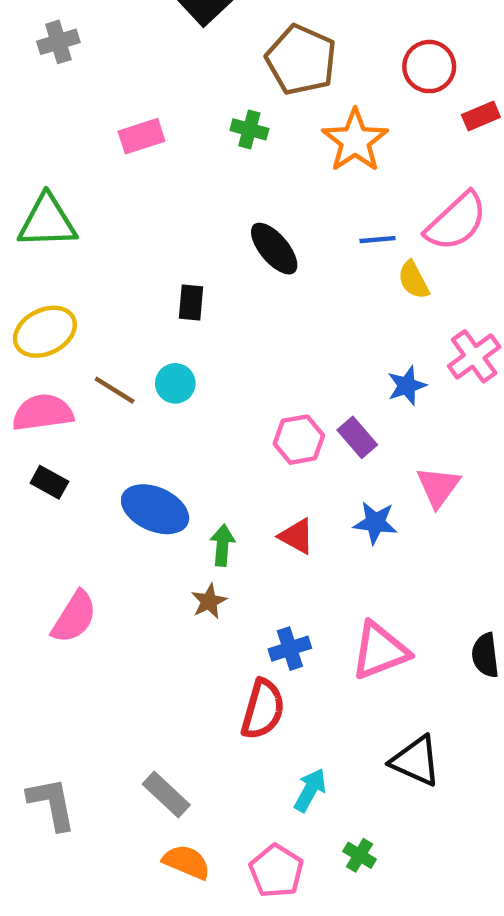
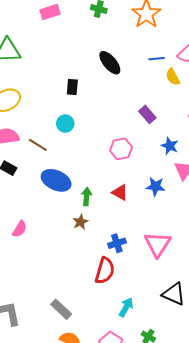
blue star: (407, 386) -> (170, 146), moved, turned -30
brown line: (115, 390) -> (38, 145), moved
purple rectangle: (357, 437) -> (147, 114), moved
pink semicircle: (74, 617) -> (20, 229), size x0.7
pink triangle: (380, 651) -> (158, 244), turned -36

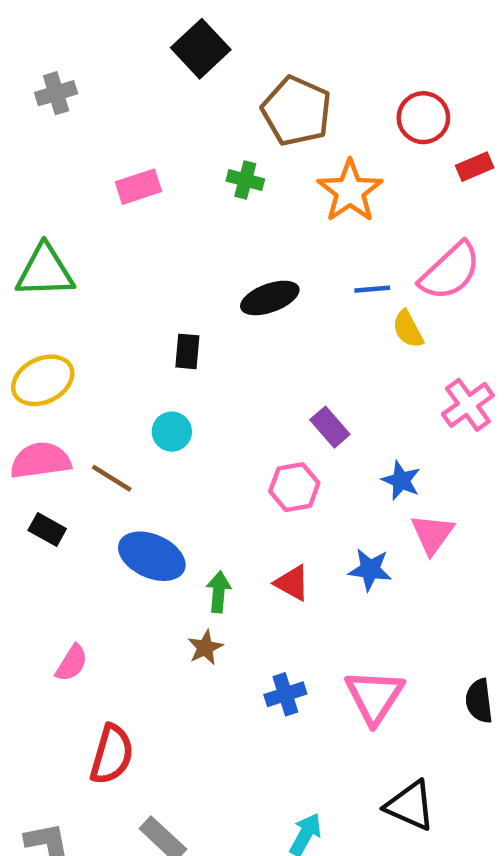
black ellipse: (110, 63) -> (270, 298), turned -70
purple rectangle: (147, 114) -> (330, 427), moved
red semicircle: (105, 271) -> (112, 754), moved

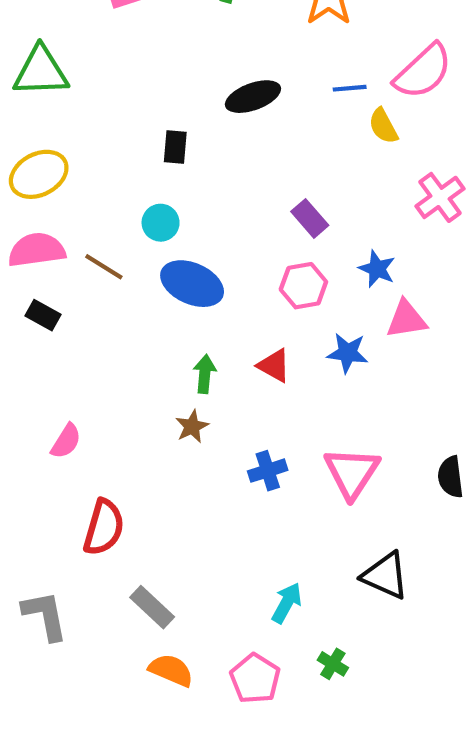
pink hexagon: (294, 487) -> (303, 286), moved
pink triangle: (432, 534) -> (406, 319), turned 45
blue ellipse: (152, 556) -> (192, 284), moved

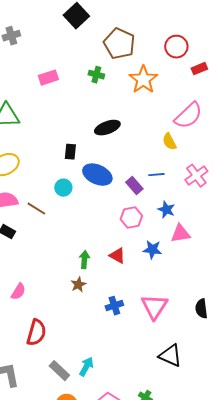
blue line: (350, 88) -> (156, 175), moved
blue ellipse: (192, 284) -> (97, 175), moved
cyan arrow: (287, 603) -> (86, 367), moved

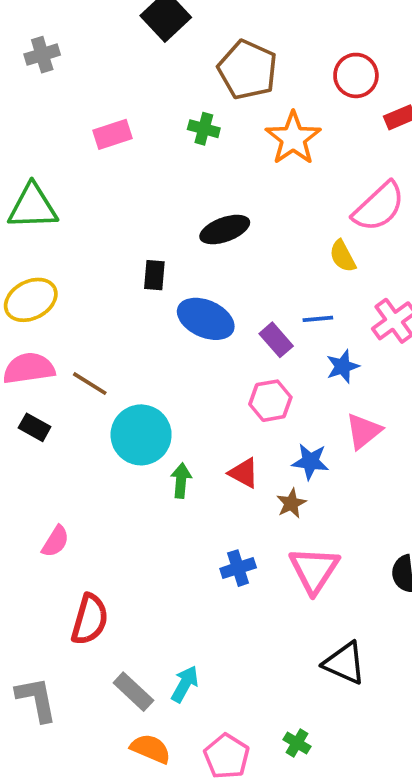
cyan circle: (63, 188) -> (141, 435), moved, size x1.8
blue star: (166, 210) -> (343, 366), moved, turned 30
pink triangle: (180, 234) -> (364, 431), turned -30
brown star: (78, 285) -> (291, 503), moved

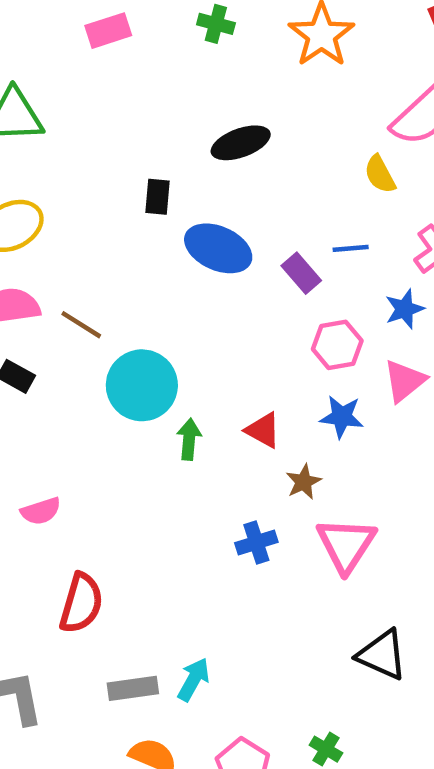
blue star: (343, 366) -> (405, 309), moved
pink hexagon: (270, 401) -> (337, 345), moved
brown star: (291, 503) -> (304, 482), moved
pink semicircle: (55, 541) -> (41, 511), turned 40
gray rectangle: (133, 692) -> (133, 688), turned -51

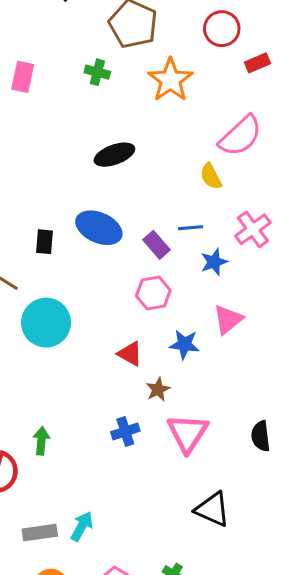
pink rectangle: (108, 31) -> (23, 77), turned -60
black rectangle: (158, 197) -> (44, 242), moved
blue star: (405, 309) -> (214, 262), moved
pink hexagon: (337, 345) -> (153, 293), moved
green arrow: (189, 439) -> (41, 441), moved

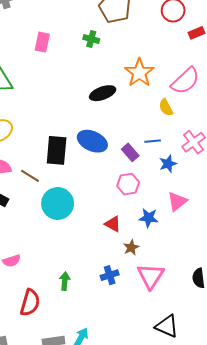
orange star: (170, 80) -> (139, 73), moved
black rectangle: (44, 242) -> (57, 150), size x1.8
green arrow: (41, 441) -> (65, 281), moved

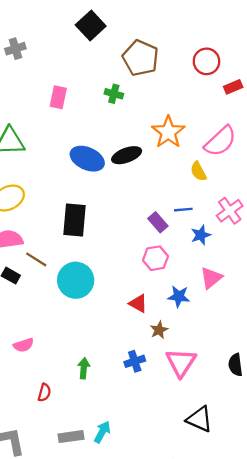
blue ellipse: (92, 141) -> (87, 159), moved
brown line: (30, 176) -> (36, 259), moved
red semicircle: (30, 303) -> (44, 393), size x0.6

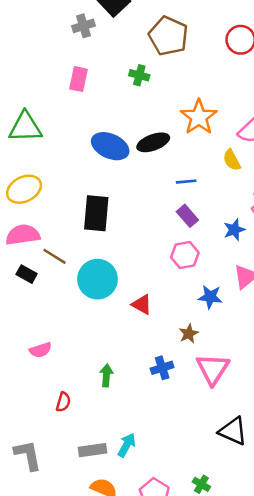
gray cross: (15, 49) -> (84, 26), moved
blue line: (183, 210) -> (186, 182), moved
red triangle: (138, 303) -> (142, 304), moved

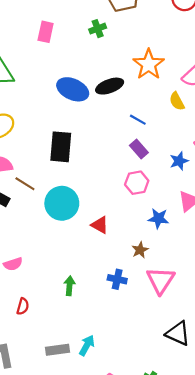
green cross: (139, 75) -> (98, 29), turned -35
blue line: (186, 182) -> (138, 120), turned 35
blue cross: (162, 368) -> (117, 279), turned 30
red semicircle: (63, 402) -> (23, 306), moved

